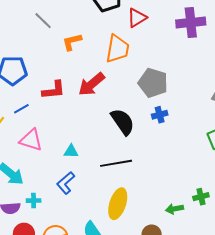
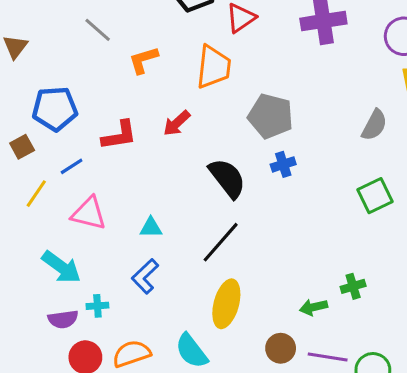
red arrow: (91, 84) -> (177, 123), size x0.7
black line: (116, 163) -> (221, 242), turned -36

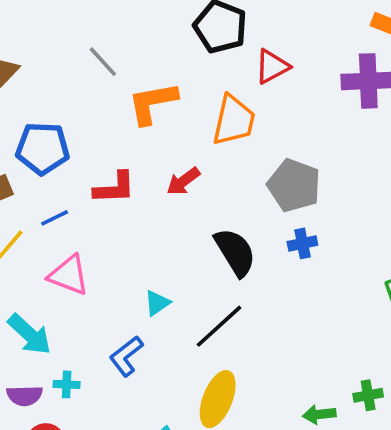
orange L-shape: (143, 60) -> (153, 103), size x1.4
cyan triangle: (151, 228) -> (157, 303), moved, turned -40

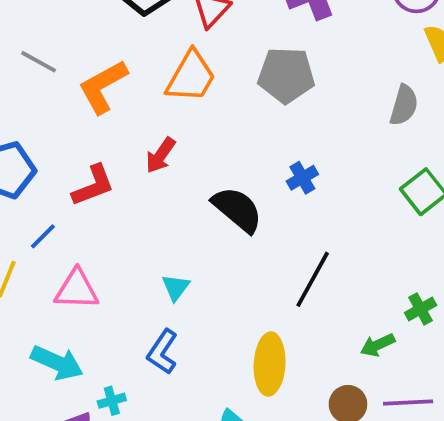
orange trapezoid: (234, 120) -> (191, 77), turned 36
gray pentagon: (294, 185) -> (286, 75), moved
black line: (219, 326) -> (313, 279), moved

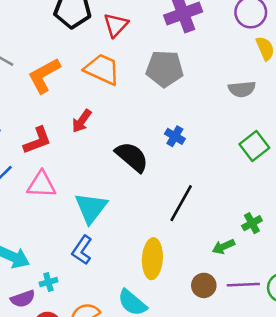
orange trapezoid: (191, 77) -> (102, 69), turned -96
gray semicircle: (404, 105) -> (242, 89), turned 68
blue cross: (302, 178) -> (175, 136), turned -30
cyan triangle: (176, 287) -> (91, 208), size x1.8
pink triangle: (77, 289) -> (41, 185), moved

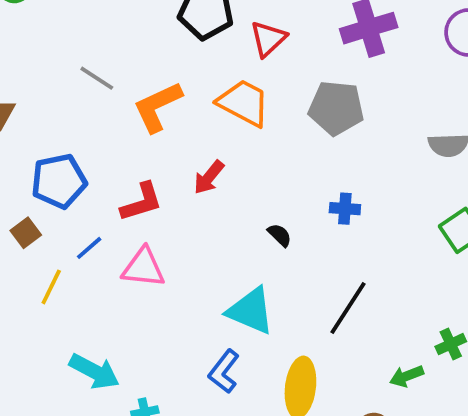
blue cross: (175, 136) -> (345, 209), turned -30
black semicircle: (132, 157) -> (280, 235), size x0.5
cyan triangle: (91, 208) -> (251, 311), moved, turned -48
blue L-shape: (82, 250) -> (224, 371), moved

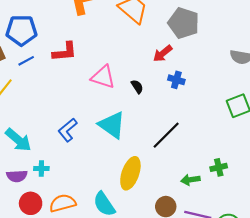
red arrow: (209, 177) -> (163, 54), moved
blue line: (89, 248) -> (26, 61), moved
pink triangle: (143, 268) -> (103, 77), moved
blue L-shape: (224, 371) -> (68, 130), moved

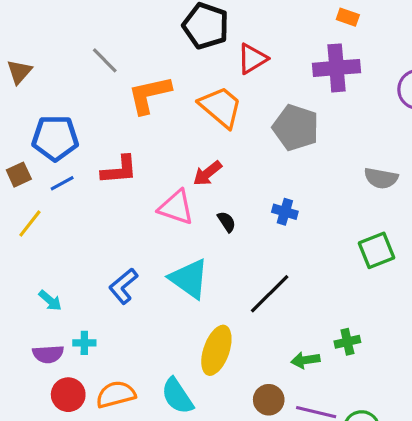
red arrow: (163, 54) -> (207, 173), moved
cyan arrow: (18, 140) -> (50, 300), size x0.6

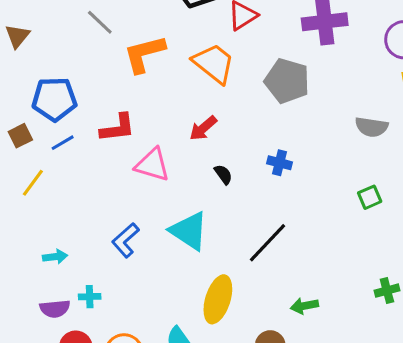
pink triangle: (176, 207) -> (152, 165), moved
green square: (377, 250) -> (370, 197), size x0.7
cyan arrow: (50, 300) -> (55, 257), turned -45
green cross: (347, 342) -> (387, 291), moved

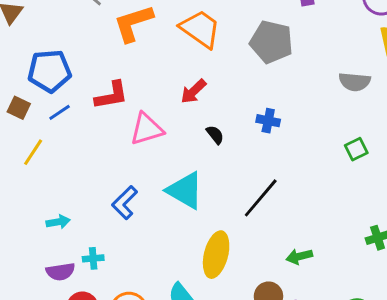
brown square: (20, 136) -> (19, 108), turned -35
pink triangle: (152, 165) -> (147, 129), turned -30

